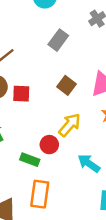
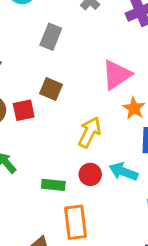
brown square: (67, 85) -> (51, 89), moved
red circle: (49, 145) -> (90, 174), moved

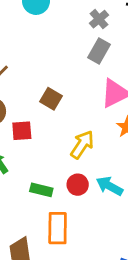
gray rectangle: (51, 37) -> (99, 51), moved
red square: (24, 110) -> (22, 131), moved

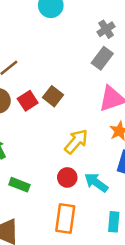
red square: (22, 131) -> (28, 101), moved, turned -36
green rectangle: (41, 190) -> (19, 185), moved
orange rectangle: (58, 228) -> (65, 218), moved

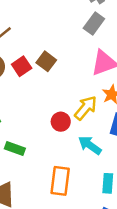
yellow arrow: (76, 142) -> (86, 108), moved
red circle: (67, 177) -> (61, 122), moved

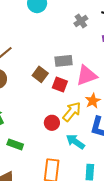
gray rectangle: (94, 23) -> (64, 61), moved, turned 48
red square: (22, 66) -> (60, 85), moved, turned -35

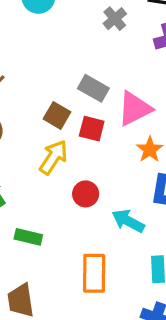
gray rectangle: (64, 61) -> (93, 88), turned 42
yellow arrow: (72, 112) -> (54, 157), moved

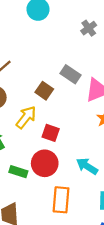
red square: (92, 129) -> (51, 133), moved
yellow arrow: (54, 157) -> (26, 117), moved
red circle: (86, 194) -> (45, 163), moved, size x1.5

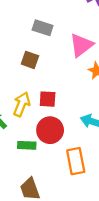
gray rectangle: (70, 74) -> (43, 28), moved
yellow arrow: (26, 117) -> (22, 104), moved

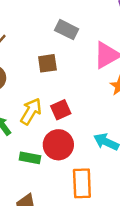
brown square: (30, 60) -> (47, 63), turned -36
red square: (48, 99) -> (61, 110), turned -36

